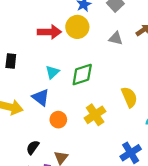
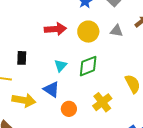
yellow circle: (77, 27) -> (88, 32), moved

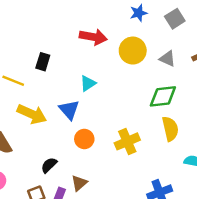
green diamond: (88, 66) -> (163, 96), moved

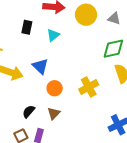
black rectangle: (43, 62) -> (27, 27), moved
cyan triangle: (88, 83) -> (53, 35), moved
brown triangle: (79, 183) -> (54, 113), moved

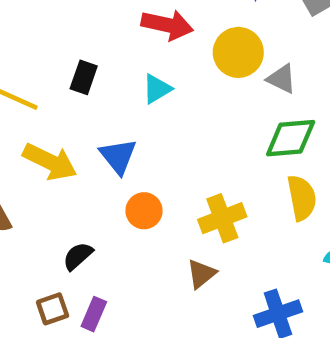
gray triangle: (114, 18) -> (282, 79), moved
black rectangle: (27, 27) -> (84, 77), moved
brown triangle: (54, 113) -> (201, 274), moved

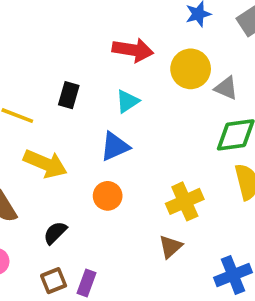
blue triangle: (118, 156) -> (115, 147), moved, turned 48
orange circle: (144, 211) -> (108, 196), moved
black semicircle: (78, 256) -> (55, 233), moved

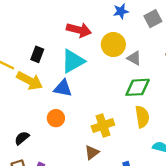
cyan triangle: (127, 101) -> (73, 61), size x1.6
blue triangle: (115, 147) -> (63, 88), turned 30
yellow arrow: (45, 164) -> (30, 81), moved

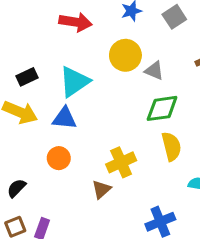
red arrow: (79, 30) -> (75, 22), moved
black rectangle: (37, 54) -> (27, 77), turned 49
brown triangle: (92, 152) -> (101, 189), moved

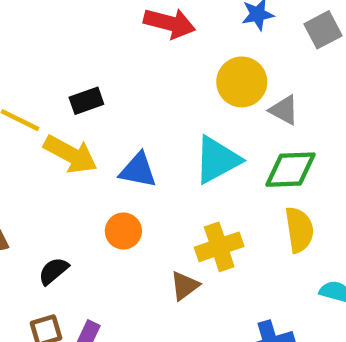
cyan triangle: (74, 82) -> (217, 160), moved

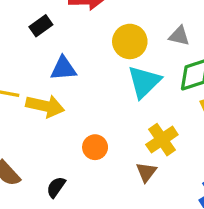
yellow circle: (242, 82) -> (130, 41), moved
black rectangle: (86, 101) -> (41, 26), moved
blue triangle: (138, 170) -> (63, 68), moved

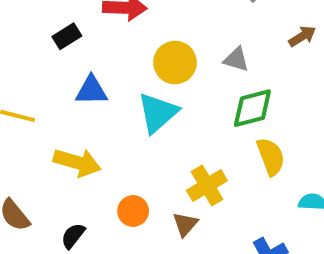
cyan triangle: (144, 82) -> (158, 113), moved
yellow arrow: (45, 106) -> (77, 162), moved
orange circle: (95, 147) -> (133, 211), moved

